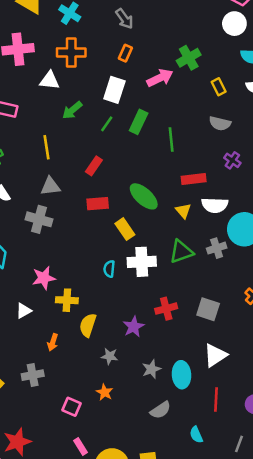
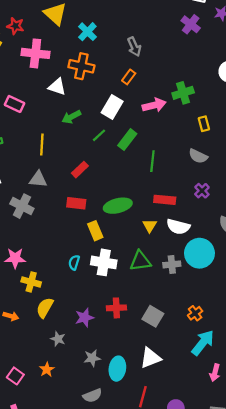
green ellipse: (144, 196) -> (118, 206), turned -68
orange arrow: (53, 342) -> (11, 316), turned -104

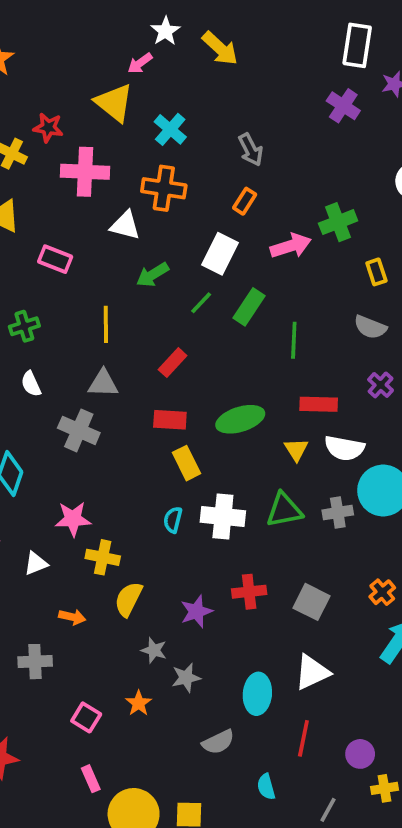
yellow rectangle: (95, 231) -> (186, 463), moved
gray star: (92, 358) -> (186, 678), moved

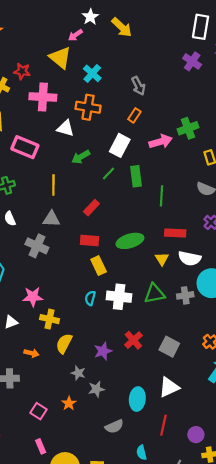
pink rectangle: (55, 259) -> (25, 147), size x1.4
green rectangle: (249, 307) -> (136, 176), turned -42
red cross: (249, 592) -> (133, 340), turned -36

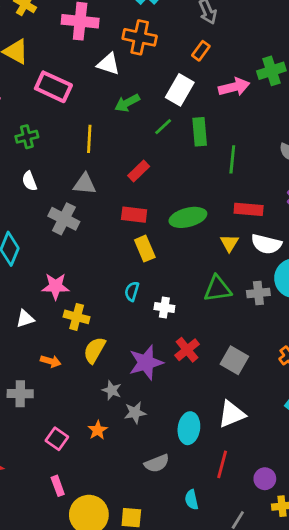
white cross: (119, 297) -> (164, 307), moved, size x0.6
purple star: (103, 351) -> (146, 363), size x1.4

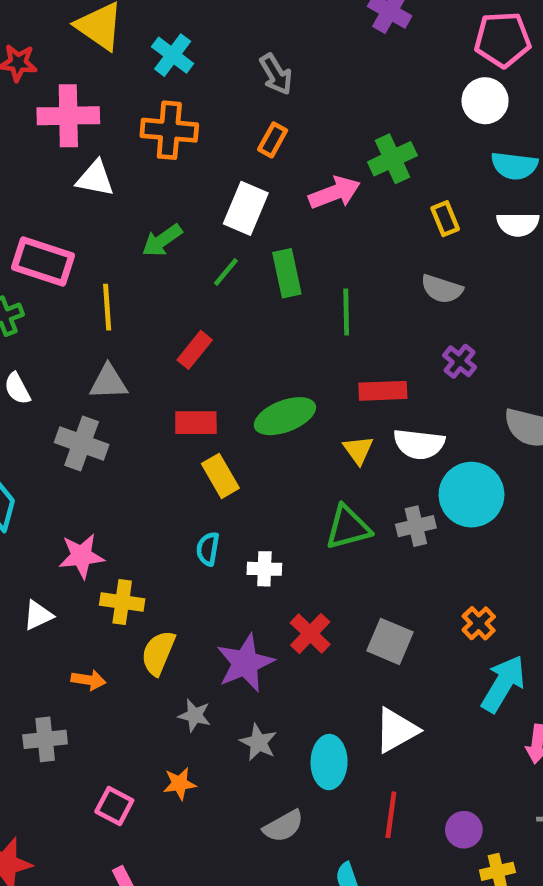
white triangle: (108, 64) -> (95, 178), moved
pink rectangle: (53, 87) -> (43, 261), moved
gray star: (135, 413) -> (258, 742), moved, turned -30
orange star: (98, 430) -> (180, 784), turned 30

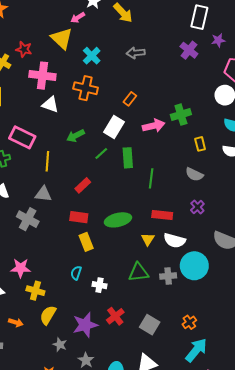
gray arrow: (276, 74) -> (136, 53), moved, turned 108

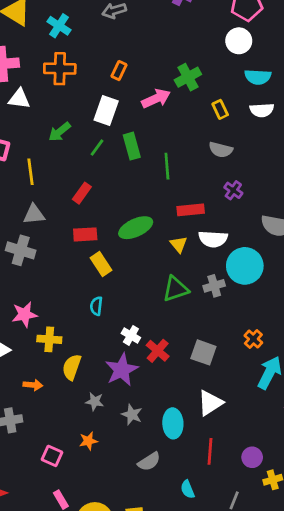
white cross: (99, 285) -> (131, 335), moved, turned 32

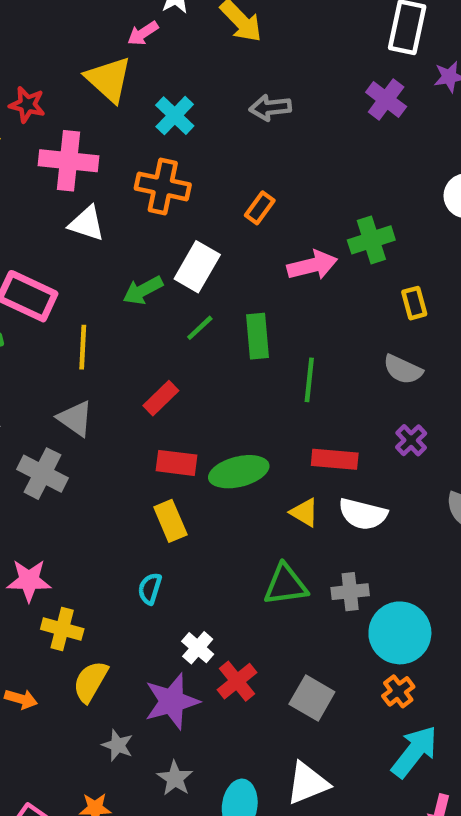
white rectangle: (106, 111) -> (197, 267), moved
gray triangle: (34, 214) -> (75, 418), turned 30
red rectangle: (85, 234) -> (177, 463), moved
yellow triangle: (179, 244) -> (304, 512), turned -30
cyan circle: (245, 266) -> (400, 633), moved

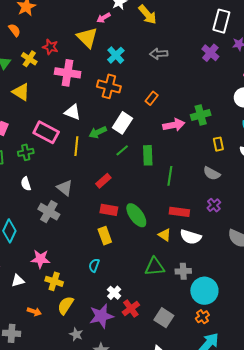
white triangle: (87, 224) -> (73, 112), moved
yellow line: (83, 347) -> (76, 146), moved
green ellipse: (239, 472) -> (136, 215), turned 65

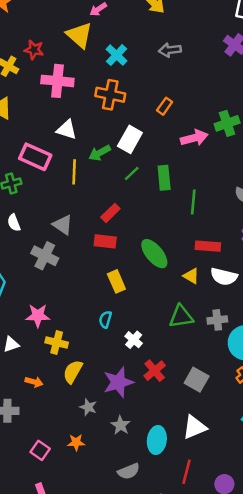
red rectangle: (109, 210) -> (105, 241), moved
white cross: (114, 293) -> (134, 340), moved

